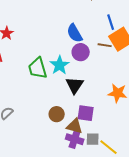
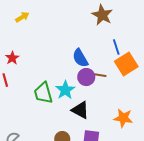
brown line: (105, 45) -> (99, 75), moved
black triangle: (75, 85) -> (80, 110), turned -36

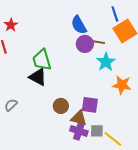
cyan star: (65, 90) -> (106, 62), moved
black triangle: (80, 110) -> (38, 77), moved

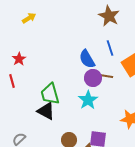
blue line: (115, 14) -> (110, 48), moved
cyan star: (106, 62) -> (88, 100), moved

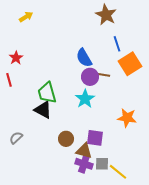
blue line: (110, 48) -> (117, 44), moved

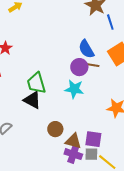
blue line: (117, 44) -> (110, 22), moved
blue semicircle: (84, 58) -> (86, 49), moved
cyan star: (85, 99) -> (74, 89), turned -30
purple square: (95, 138) -> (93, 139), moved

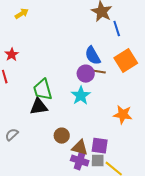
cyan star: (74, 89) -> (81, 96), turned 30
black triangle: (32, 100) -> (39, 107), turned -36

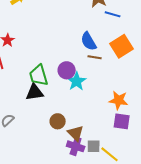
blue line: (117, 29) -> (113, 14), turned -56
purple circle: (86, 74) -> (67, 70), moved
purple square: (100, 146) -> (122, 121), moved
brown triangle: (80, 148) -> (76, 133), turned 30

